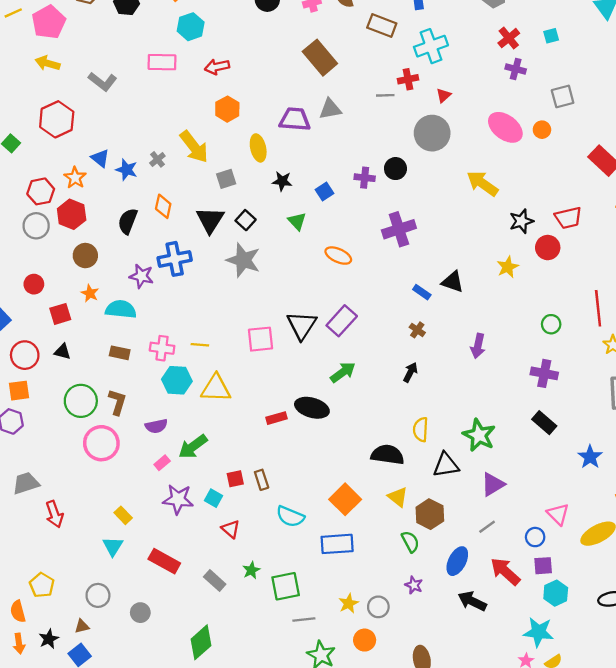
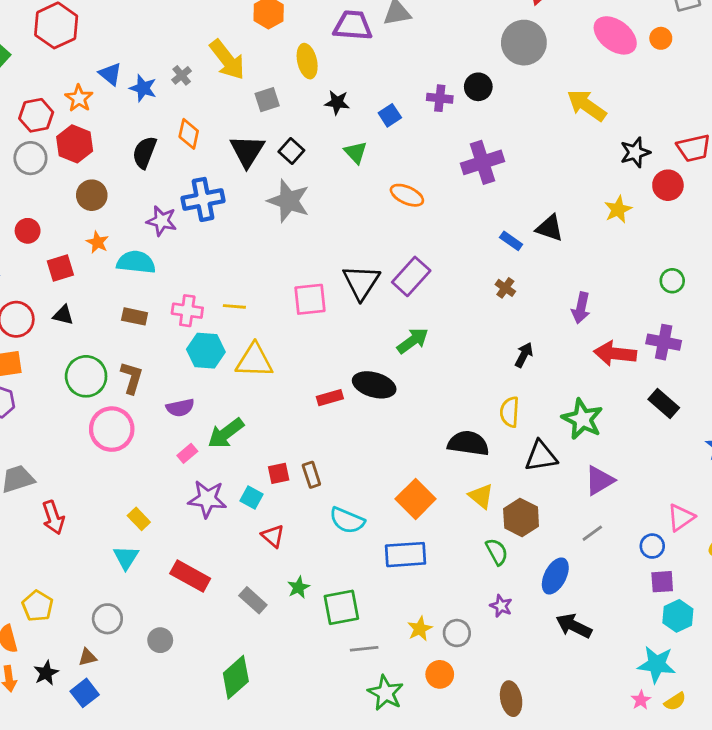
black arrow: (410, 372) -> (524, 355), moved
pink triangle: (558, 514) -> (681, 518), turned 40
red arrow: (505, 571) -> (615, 353), moved, turned -36

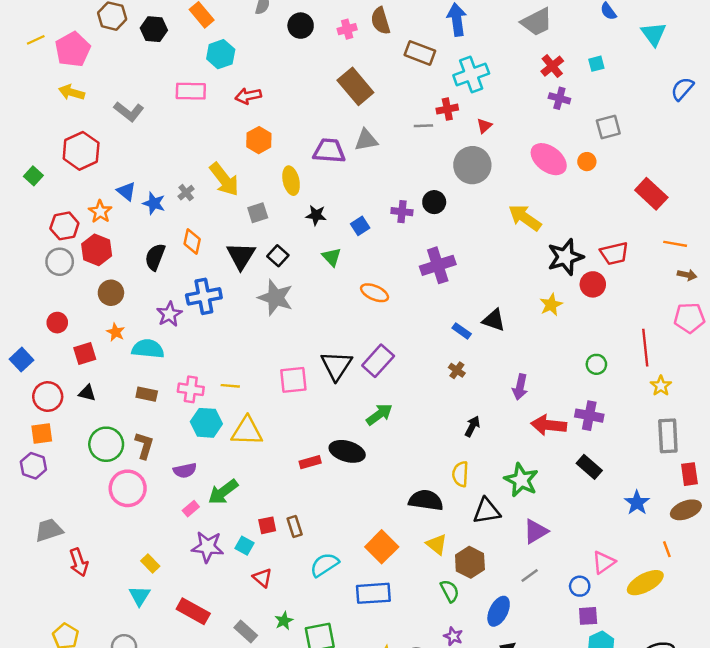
black star: (635, 152) -> (565, 257), size x1.4
purple star: (162, 221) -> (169, 314), turned 30
cyan semicircle: (347, 520) -> (324, 565), turned 124

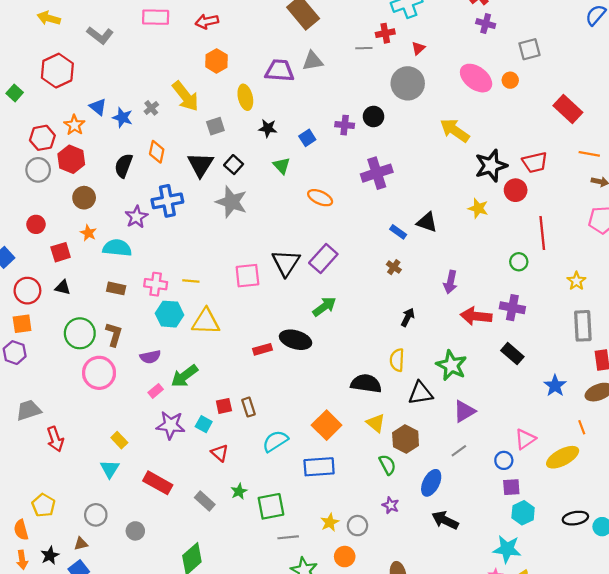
yellow star: (551, 305) -> (478, 208), turned -30
red line: (645, 348) -> (542, 233), moved

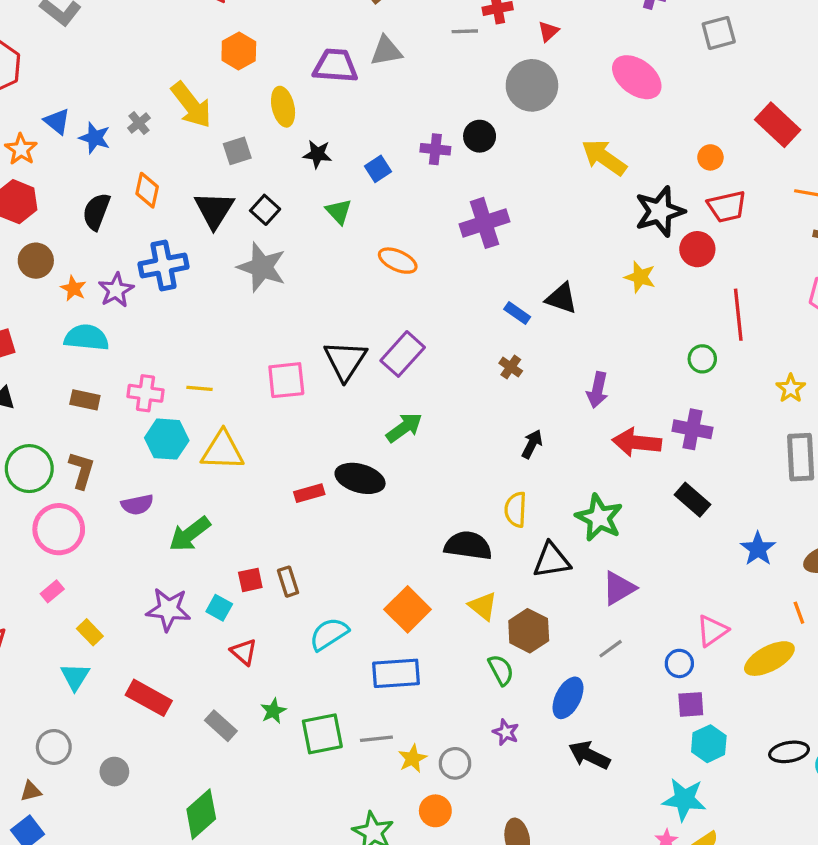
orange circle: (510, 80) -> (710, 157), moved
orange star: (88, 233) -> (73, 288), moved
pink rectangle: (156, 391) -> (52, 591), moved
gray line: (288, 537) -> (376, 739), moved

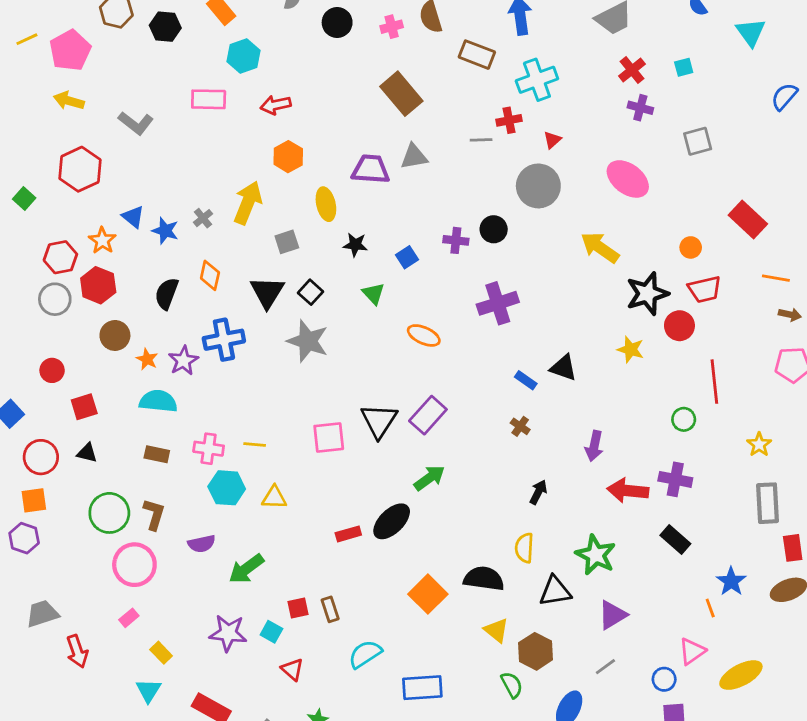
yellow arrow: (191, 105) -> (248, 203), turned -120
yellow triangle: (222, 451) -> (274, 498), size x0.7
black ellipse: (360, 478) -> (392, 521), turned -60
orange square: (408, 609) -> (428, 594), moved
orange line: (799, 613) -> (710, 608), moved

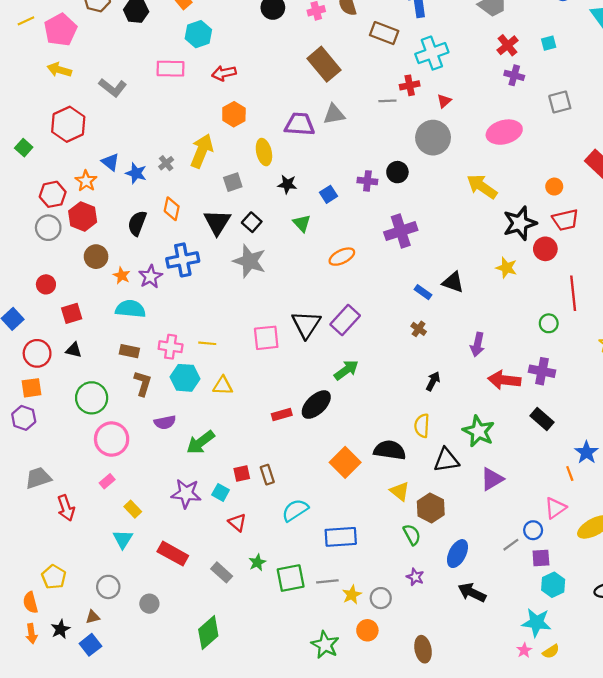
pink ellipse: (628, 179) -> (504, 132), turned -52
orange ellipse: (424, 335) -> (342, 257), turned -50
brown L-shape: (154, 514) -> (143, 383), moved
gray line: (605, 667) -> (511, 545), moved

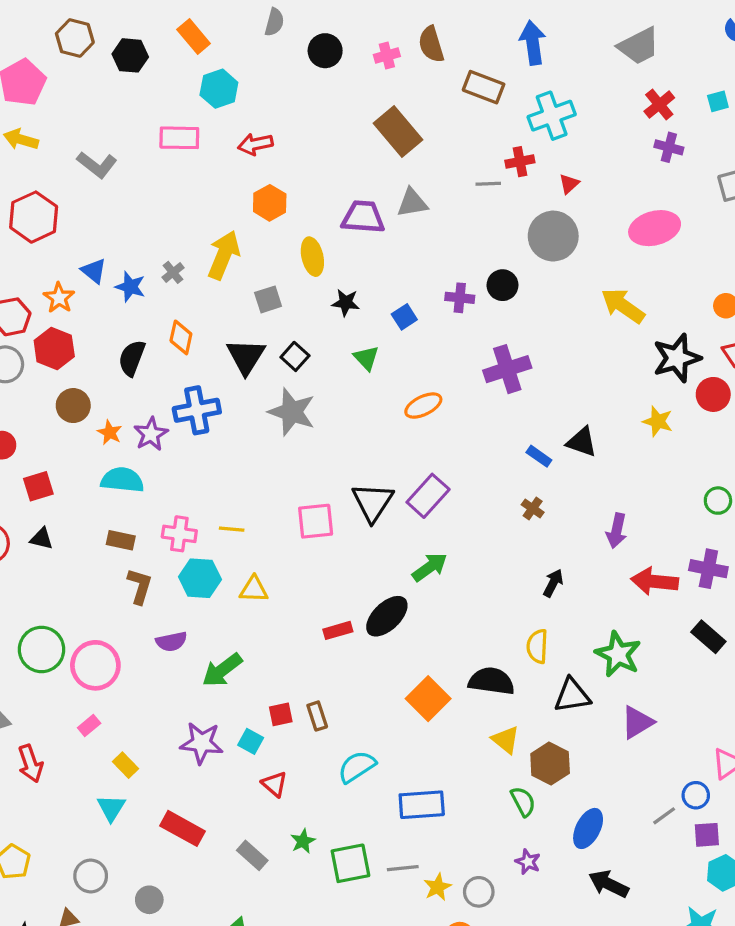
green circle: (92, 398) -> (42, 649), moved

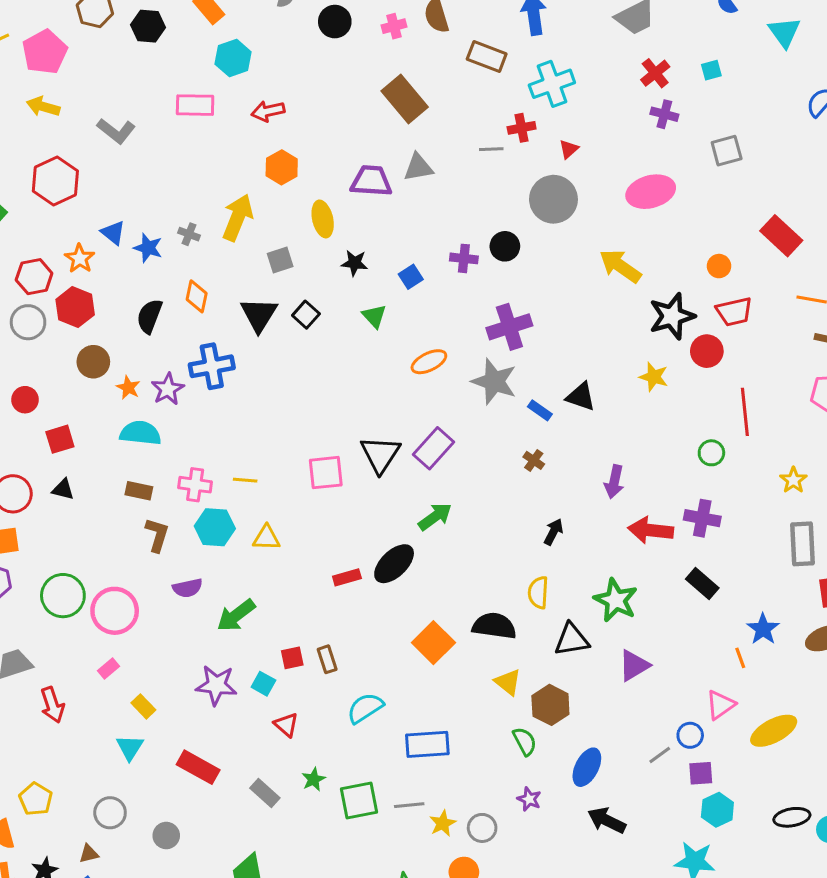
gray cross: (173, 272) -> (189, 234), turned -30
gray star: (292, 412) -> (494, 381), moved

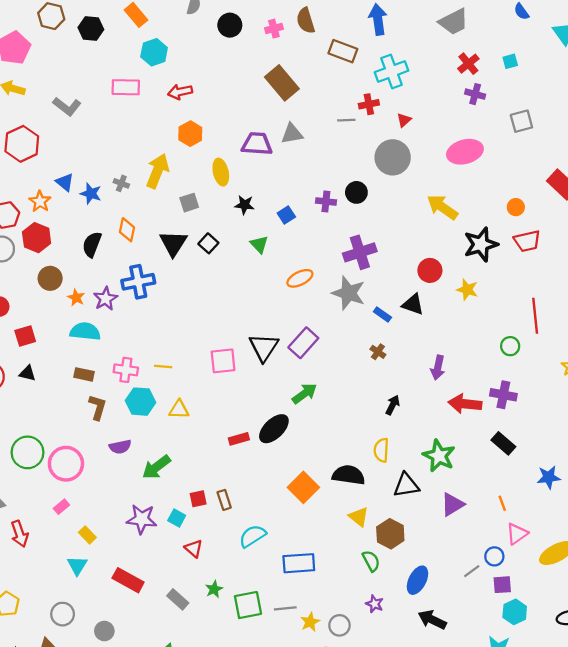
red circle: (707, 351) -> (430, 270), moved
blue star: (763, 629) -> (549, 477), turned 30
orange line: (740, 658) -> (502, 503), moved

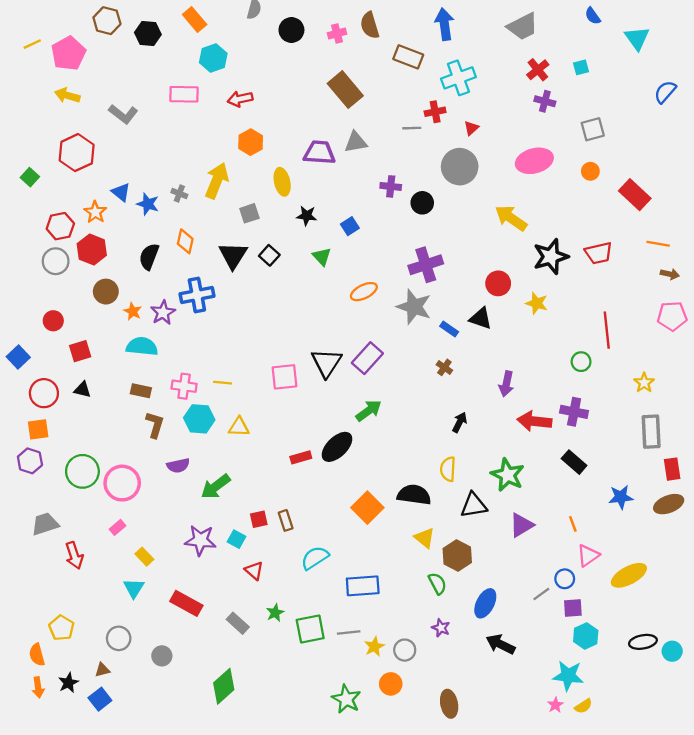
purple cross: (326, 201) -> (391, 186), moved
orange circle: (516, 207) -> (590, 171), moved

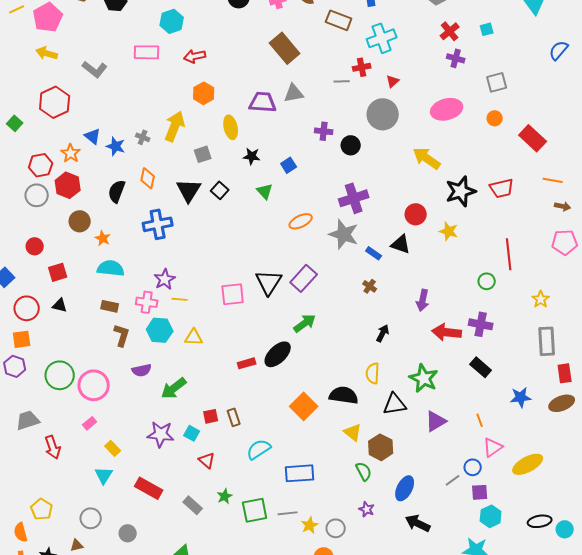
purple star: (163, 313) -> (165, 279), moved

